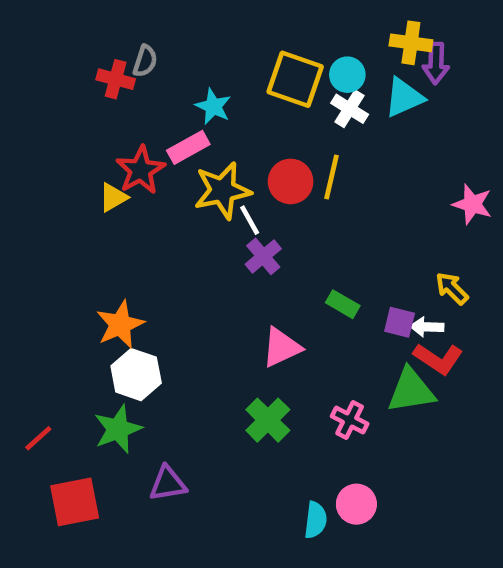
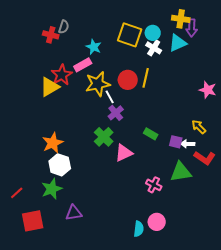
yellow triangle: (113, 197) -> (50, 87), size x1.5
red L-shape: (438, 359) -> (205, 158), moved
green cross: (268, 420) -> (104, 137), moved

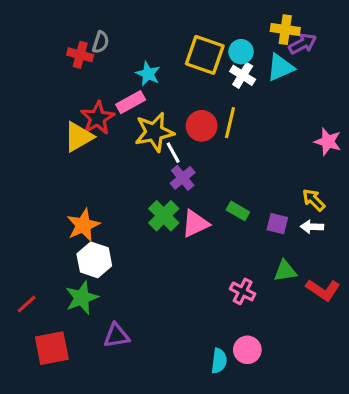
purple arrow: (192, 28) -> (303, 44), turned -120
white arrow: (188, 144) -> (312, 227), moved
pink triangle: (124, 153) -> (195, 224), moved
red L-shape: (205, 158) -> (323, 290), moved
green triangle: (181, 172) -> (285, 271), size x0.7

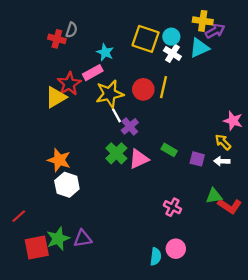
pink star: (328, 142) -> (233, 121), moved
white line: (173, 153) -> (116, 115), moved
orange star: (83, 225) -> (59, 160), turned -30
green triangle: (285, 271) -> (214, 196), moved
green star: (82, 298) -> (58, 239), moved

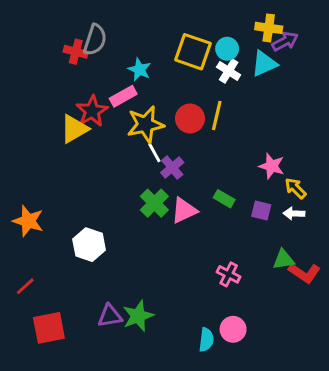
gray semicircle: (71, 30) -> (95, 40), size x1.5
pink star: (233, 121) -> (272, 166), moved
orange star: (59, 160) -> (28, 221), moved
green star: (58, 239) -> (138, 316), moved

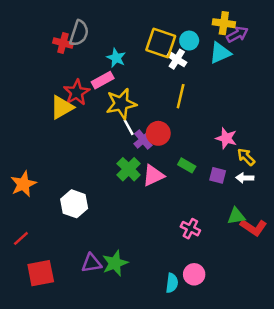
white cross: (229, 71) -> (177, 59), moved
red circle: (190, 119) -> (158, 133), moved
orange star: (28, 221) -> (23, 184), turned 30

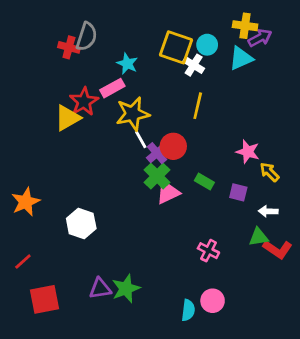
green cross: (129, 169) -> (157, 176), moved
white arrow: (245, 178) -> (268, 211), moved

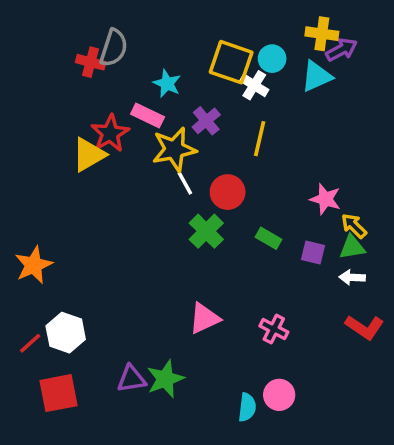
pink rectangle: (112, 88) -> (148, 116), turned 55
purple cross: (157, 153) -> (206, 121), moved
pink triangle: (168, 192) -> (204, 318), moved
white hexagon: (81, 224) -> (66, 333), moved
green triangle: (259, 237) -> (352, 247), moved

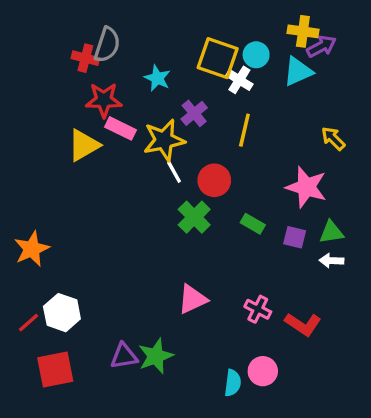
pink rectangle: (148, 116) -> (121, 128), moved
red star: (110, 133) -> (104, 100), moved, turned 30
pink star: (325, 199) -> (306, 187), size x1.4
yellow arrow: (354, 226) -> (333, 138), moved
red L-shape: (365, 327) -> (303, 324), moved

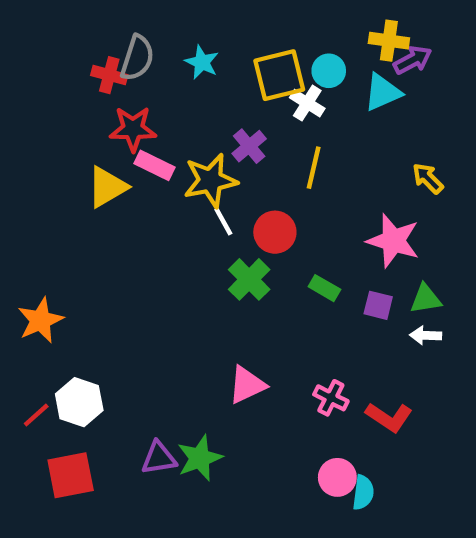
yellow square: (218, 58) -> (279, 75), turned -33
cyan star: (157, 78) -> (202, 62), moved
cyan semicircle: (233, 383) -> (363, 492), moved

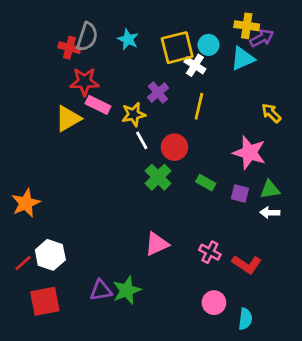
yellow star: (210, 181) -> (134, 114), size x0.7
cyan semicircle: (363, 492) -> (245, 319), moved

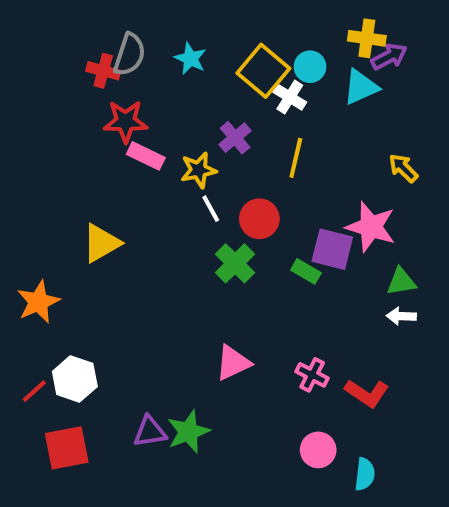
yellow square: (177, 48) -> (263, 71), turned -36
yellow triangle: (68, 119) -> (101, 243), moved
purple square: (240, 194) -> (332, 249), moved, size x1.5

